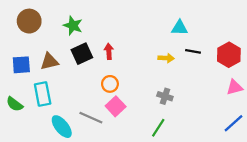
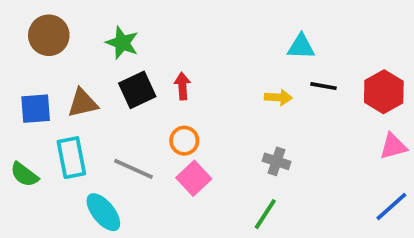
gray line: (91, 118) -> (133, 169), moved

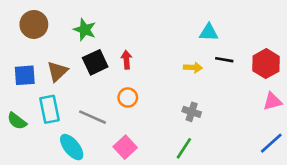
brown triangle: (83, 103) -> (57, 71), turned -30
pink square: (194, 178) -> (125, 147), moved

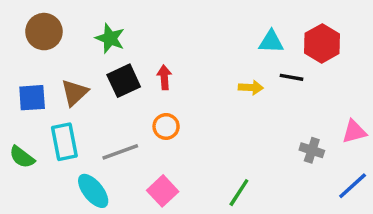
red hexagon: (266, 64) -> (322, 43), moved
gray cross: (192, 112) -> (312, 150), moved
gray line: (93, 117) -> (120, 152), turned -44

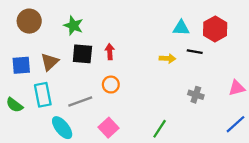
black square: (124, 81) -> (82, 54), turned 30
gray cross: (312, 150) -> (196, 95), moved

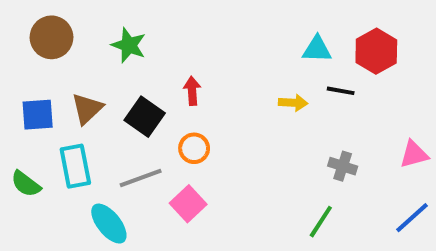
black square: (82, 54) -> (145, 117), moved, turned 30
pink square: (109, 128) -> (188, 204), moved
green line: (160, 129) -> (321, 222), moved

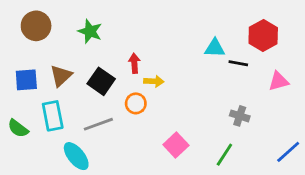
cyan triangle: (317, 49) -> (215, 48), moved
yellow arrow: (293, 103) -> (154, 81), moved
pink triangle: (414, 154) -> (278, 81), moved
pink square: (188, 204) -> (176, 145), moved

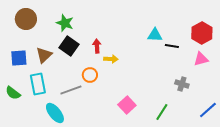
red hexagon: (263, 36) -> (202, 33), moved
black square: (101, 81) -> (69, 46), moved
orange circle: (136, 103) -> (90, 75), moved
gray cross: (240, 116) -> (182, 84), moved

